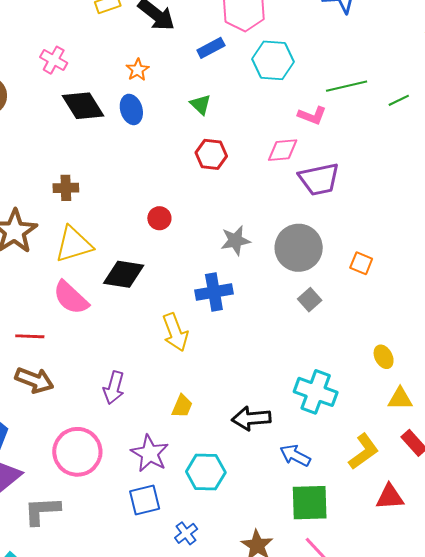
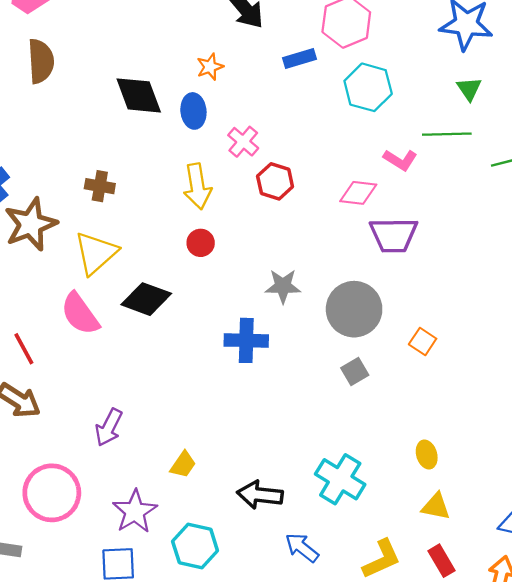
pink cross: (54, 60) -> (243, 142), moved
green triangle: (200, 104) -> (469, 89), moved
yellow triangle: (74, 244) -> (96, 253), turned -36
yellow arrow: (175, 332) -> (197, 186), moved
red line: (30, 336) -> (24, 349), turned 48

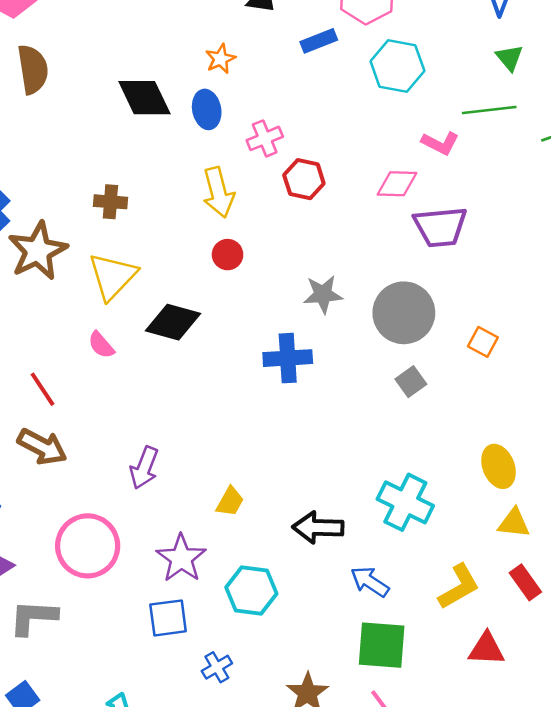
pink cross: (243, 142) -> (265, 138), turned 32
pink semicircle: (80, 314) -> (101, 345), size x0.6
yellow ellipse: (427, 454) -> (499, 466), size x1.4

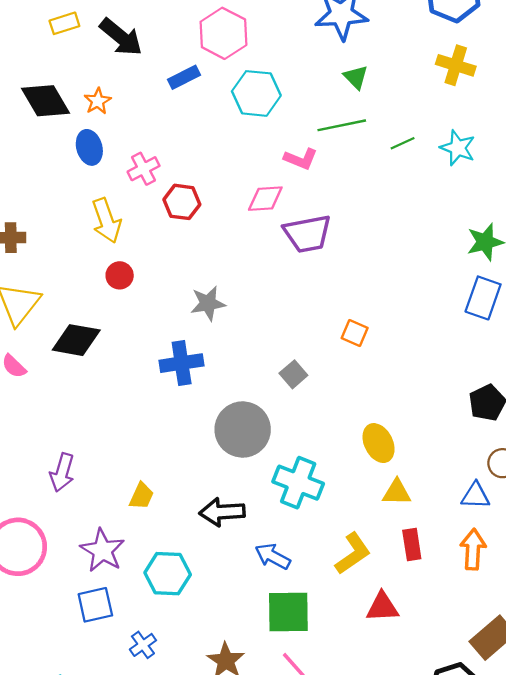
black diamond: (144, 98) -> (45, 101), moved
gray circle: (404, 313) -> (243, 429), moved
red rectangle: (525, 582) -> (412, 545), turned 32

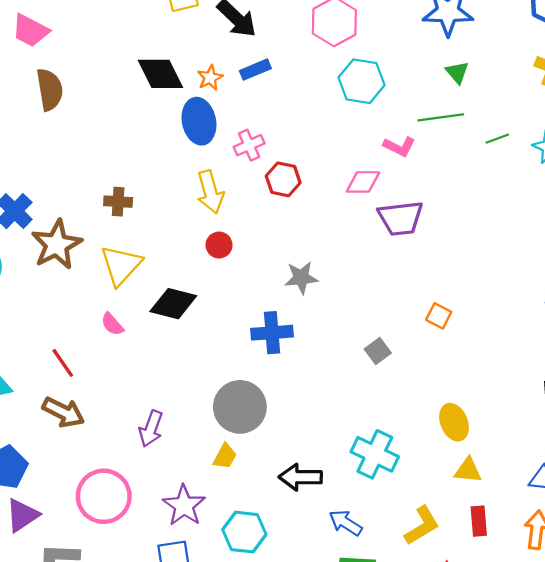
blue rectangle: (184, 77) -> (255, 70), moved
blue ellipse: (89, 147) -> (199, 121), size x1.4
gray circle: (243, 429) -> (240, 407), moved

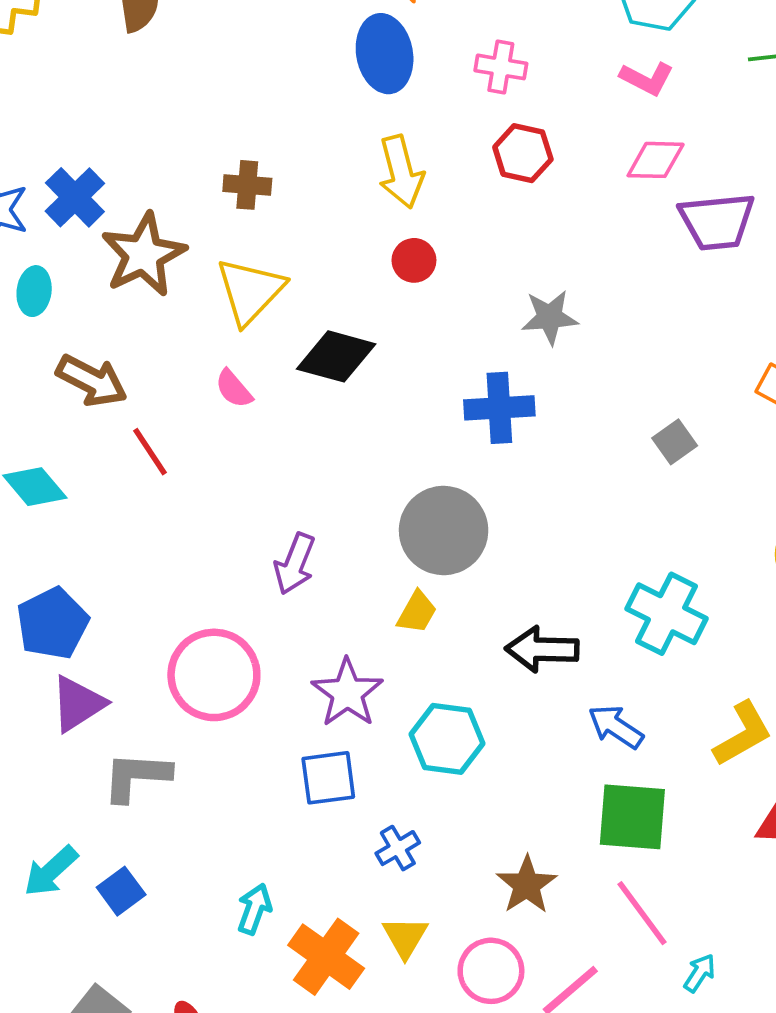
pink cross: (249, 145) -> (501, 67), moved, turned 32
pink L-shape: (399, 147) -> (647, 79), moved
brown arrow: (63, 412) -> (92, 381), moved

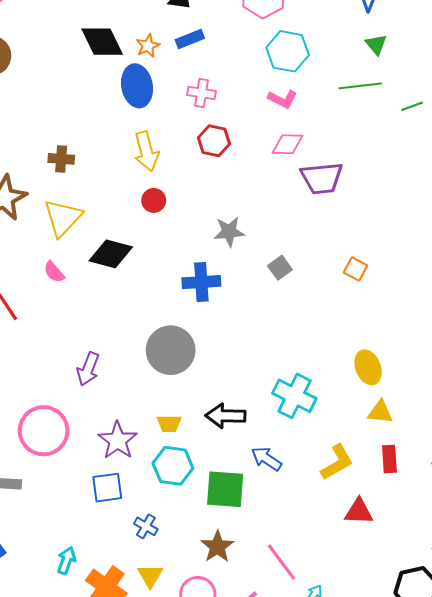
gray square: (675, 442) -> (280, 268), moved
yellow trapezoid: (417, 612) -> (169, 424), moved, turned 60
green square: (632, 817) -> (225, 489), moved
blue cross: (398, 848) -> (146, 526), turned -30

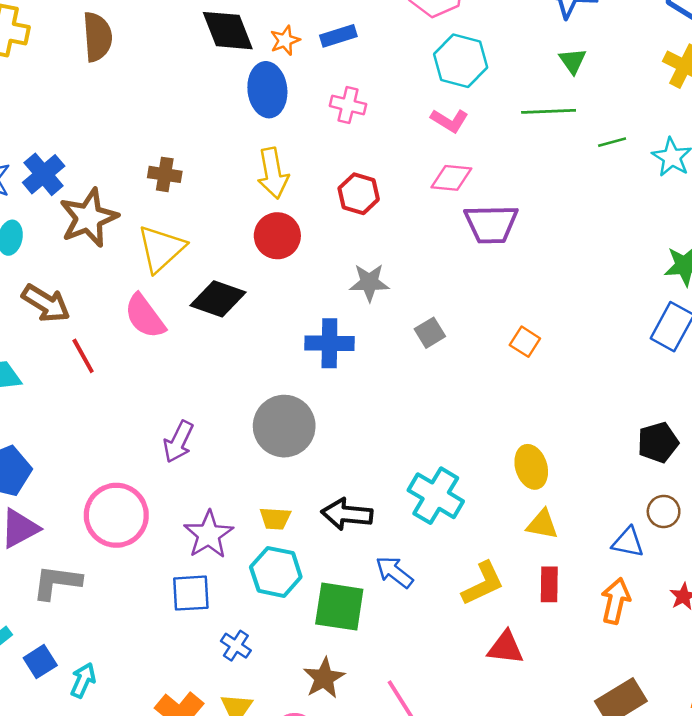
red hexagon: (214, 141) -> (359, 194), moved
red circle: (154, 200) -> (277, 236), size x1.5
pink semicircle: (54, 272) -> (145, 316), size x1.6
cyan arrow: (66, 560) -> (83, 680), moved

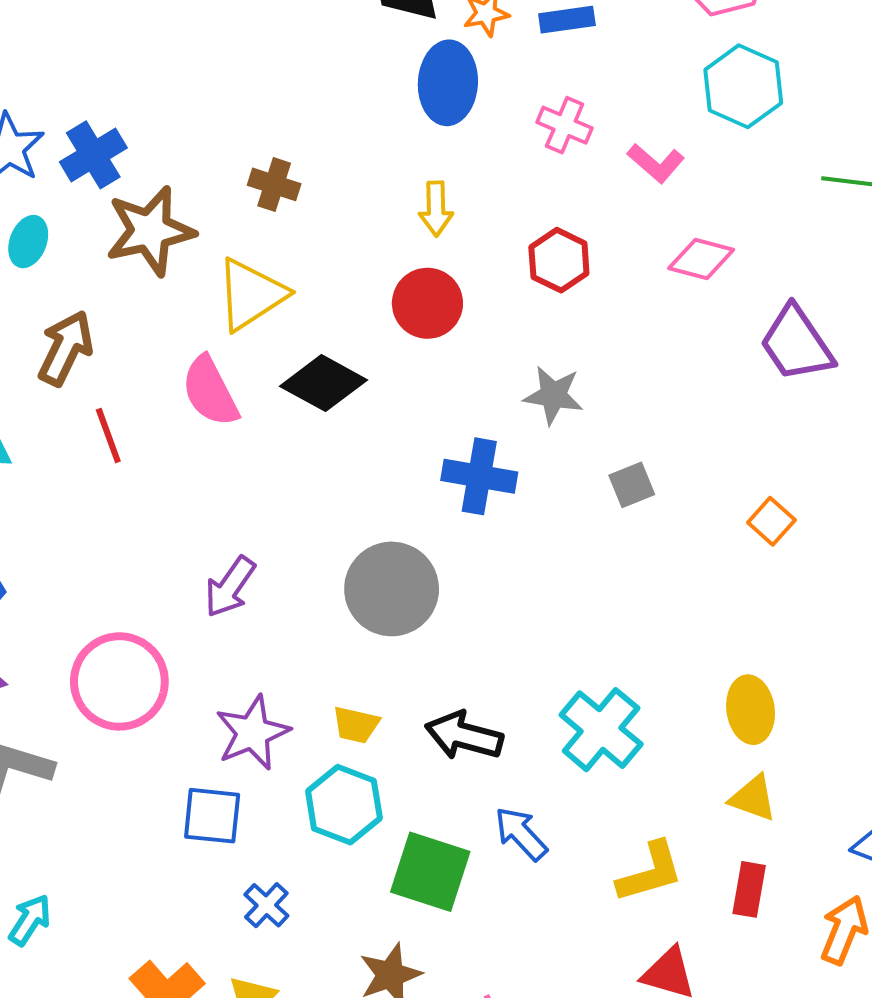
pink L-shape: (449, 121) -> (656, 163), moved
yellow arrow: (273, 173) -> (436, 209), size x0.7
purple trapezoid: (491, 224) -> (796, 344), moved, turned 48
brown arrow: (46, 303) -> (66, 348), turned -105

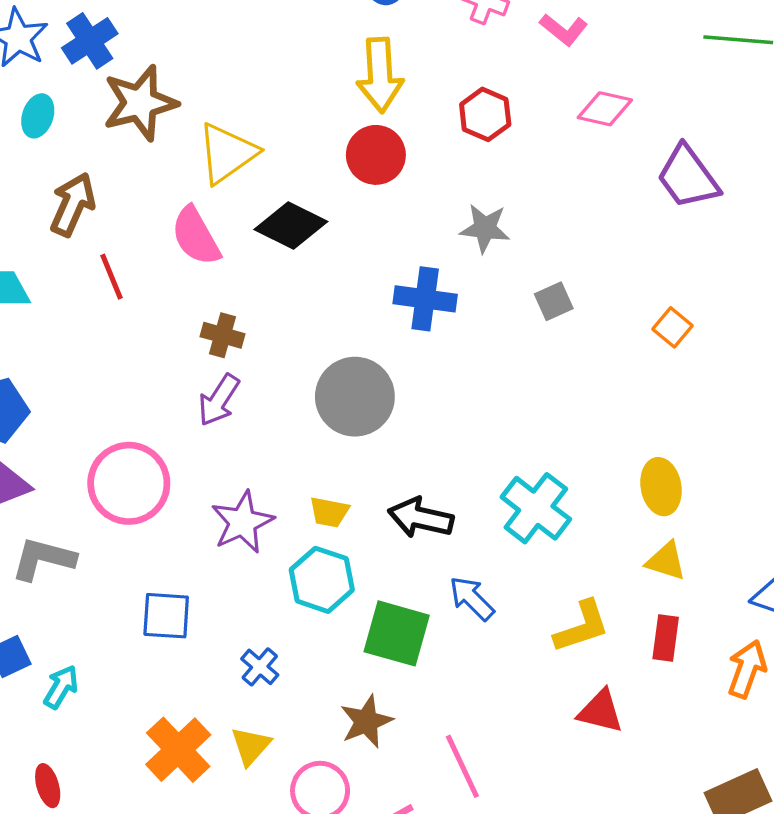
brown cross: (274, 184) -> (223, 335), moved
yellow arrow: (436, 209) -> (380, 75), size x1.6
blue square: (212, 816) -> (166, 616), moved

